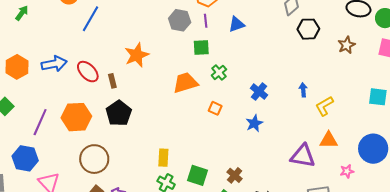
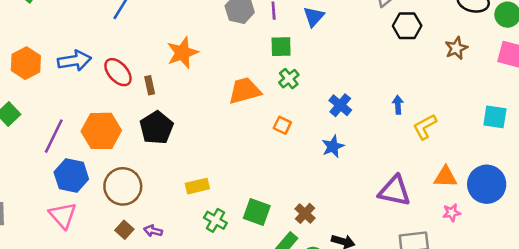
blue triangle: (236, 24) -> (314, 17), turned -30
green square: (201, 47) -> (281, 47), moved
orange triangle: (329, 140) -> (445, 177), moved
blue hexagon: (25, 158) -> (71, 176), moved
yellow rectangle: (163, 158) -> (197, 186), moved, turned 72

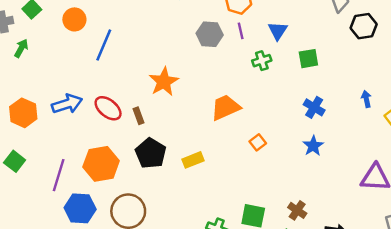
green square: (281, 47) -> (308, 59), moved
green cross: (289, 79) -> (262, 61), moved, turned 30
orange square: (282, 125) -> (258, 142), moved, turned 35
yellow rectangle: (197, 186) -> (193, 160), moved

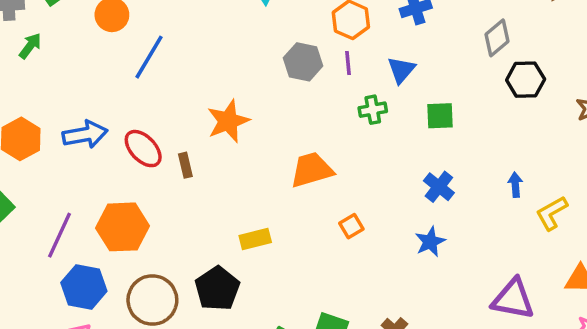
black pentagon: (151, 153) -> (217, 289), moved

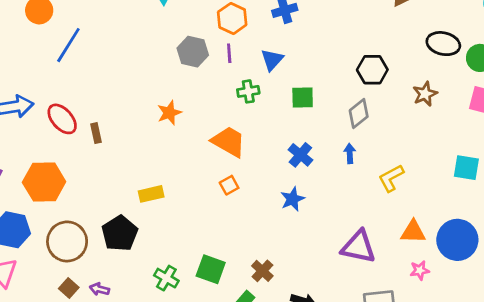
gray diamond: (497, 38) -> (359, 114), moved
orange star: (228, 121) -> (169, 113), moved, size x0.7
orange trapezoid: (312, 170) -> (229, 142), moved, turned 45
blue arrow: (515, 185) -> (350, 153), moved

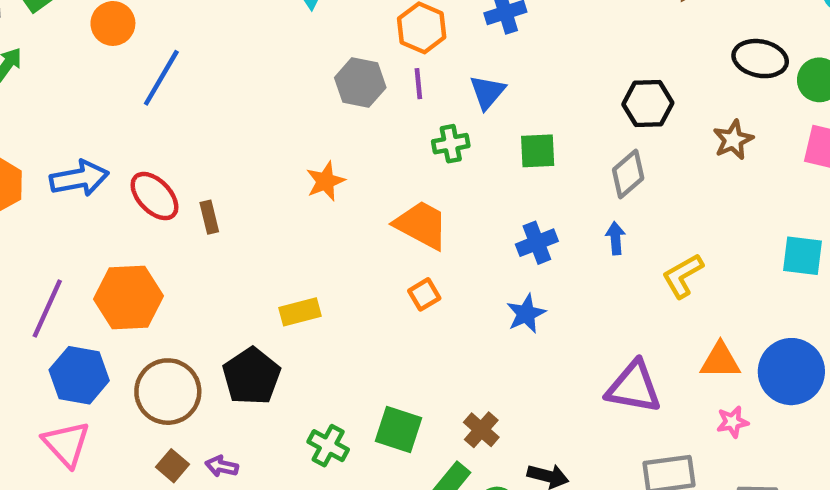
blue cross: (300, 155) -> (537, 243), turned 30

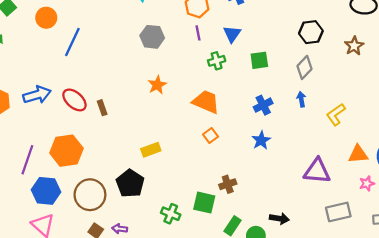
gray hexagon: (360, 83) -> (152, 37), moved
brown cross: (481, 430) -> (228, 184), moved, turned 35

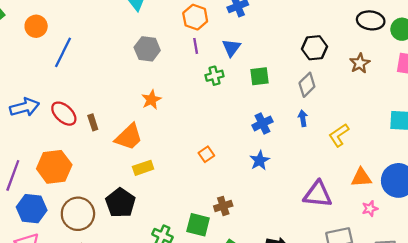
orange trapezoid: (206, 102) -> (129, 137), moved, turned 112

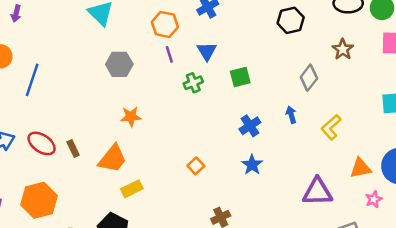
black hexagon: (315, 48) -> (291, 20), moved
gray diamond: (307, 85) -> (309, 78), moved
orange star: (151, 100) -> (131, 117), turned 30

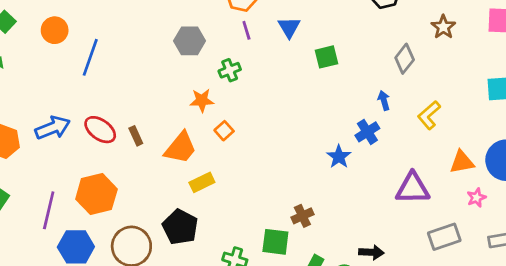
green cross: (193, 83) -> (230, 70), moved
blue cross: (250, 126) -> (367, 132), moved
orange square: (196, 166) -> (224, 131), moved

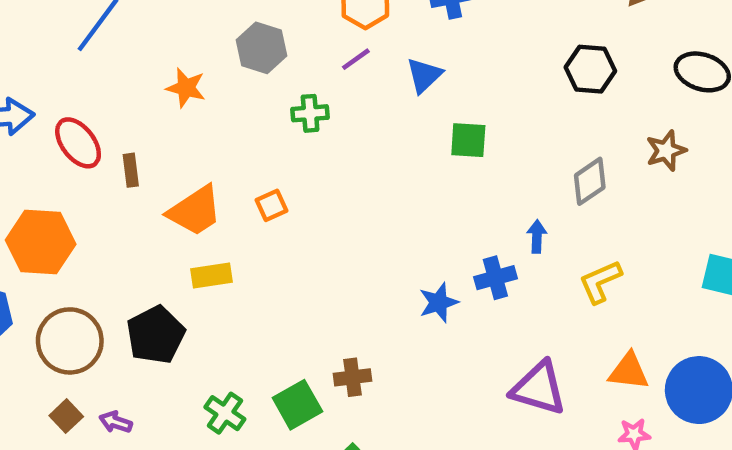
purple line: (246, 30) -> (356, 59), turned 54
orange star: (202, 100) -> (186, 88), moved
green square: (275, 242) -> (297, 405), turned 36

